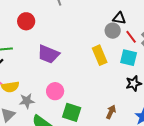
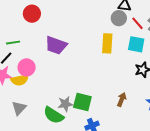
yellow rectangle: (100, 55) -> (107, 43), turned 30
pink circle: (55, 91) -> (27, 67), moved
gray star: (27, 101) -> (65, 104), moved

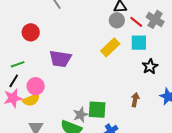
yellow rectangle: (107, 43) -> (110, 47), turned 54

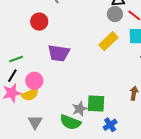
red circle: (31, 32) -> (39, 22), moved

